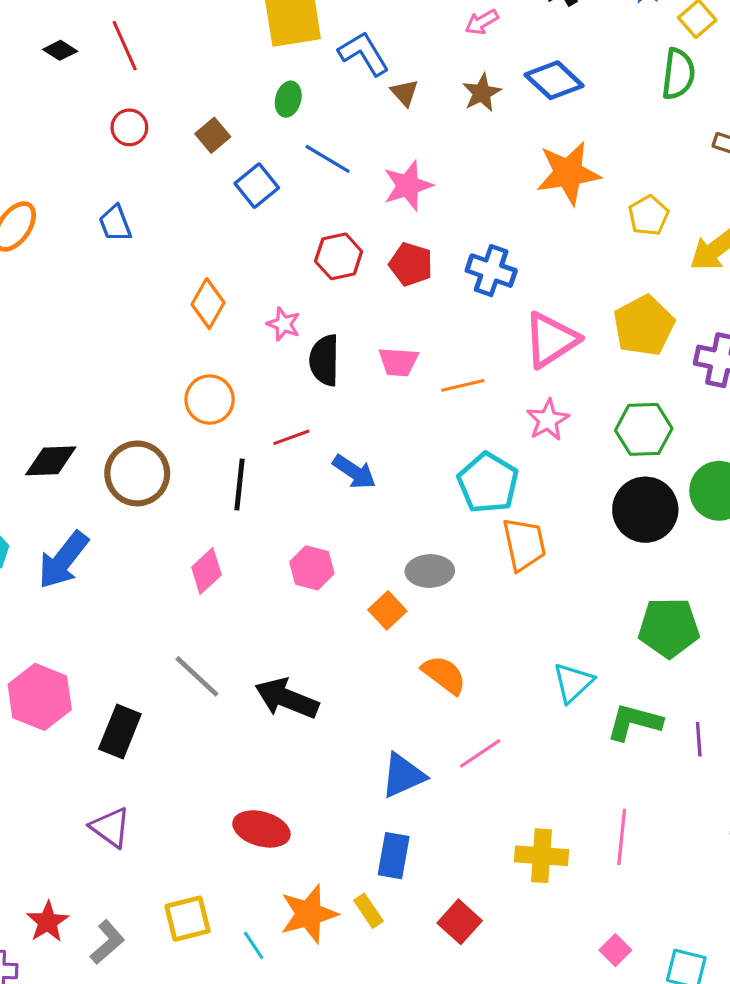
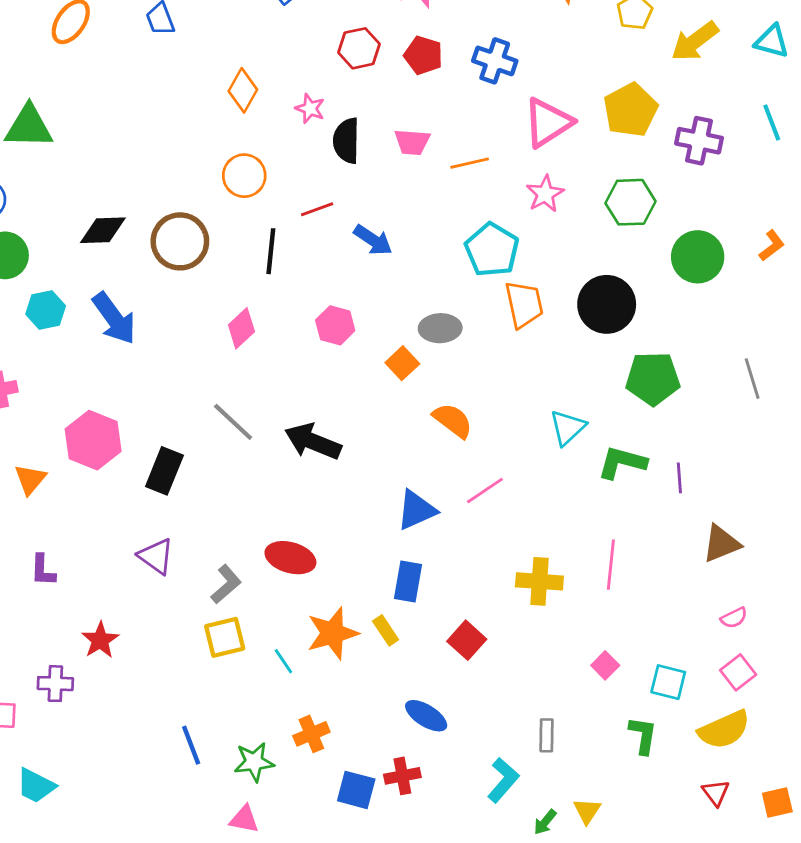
black circle: (645, 510) -> (607, 304), moved
blue arrow: (63, 560) -> (114, 318), turned -74
gray L-shape: (107, 942) -> (226, 584), moved

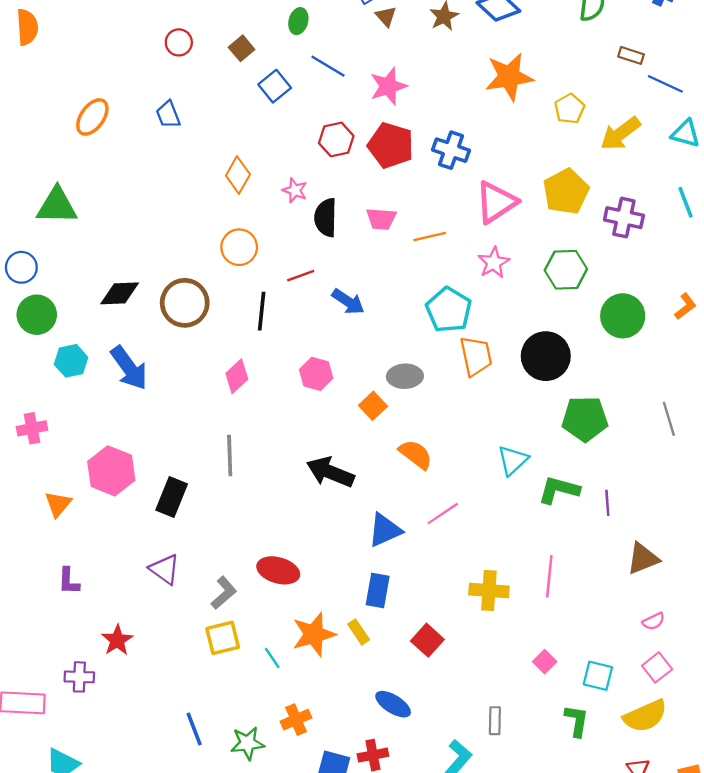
red pentagon: (423, 55) -> (391, 145), size x1.4
gray line: (233, 422) -> (230, 456), turned 45
black arrow: (313, 441) -> (330, 472), moved

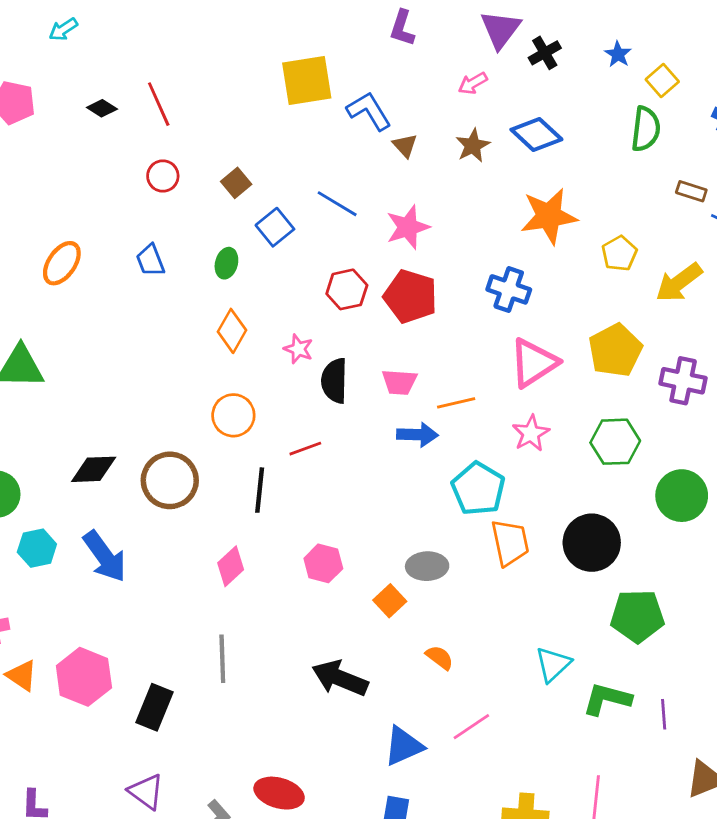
green ellipse: (298, 21) -> (226, 263), moved
blue cross: (451, 150) -> (509, 289), moved
blue arrow: (348, 302) -> (417, 435), moved, turned -32
orange semicircle: (416, 454) -> (440, 657), size x0.7
orange triangle: (58, 504) -> (22, 675), moved, turned -36

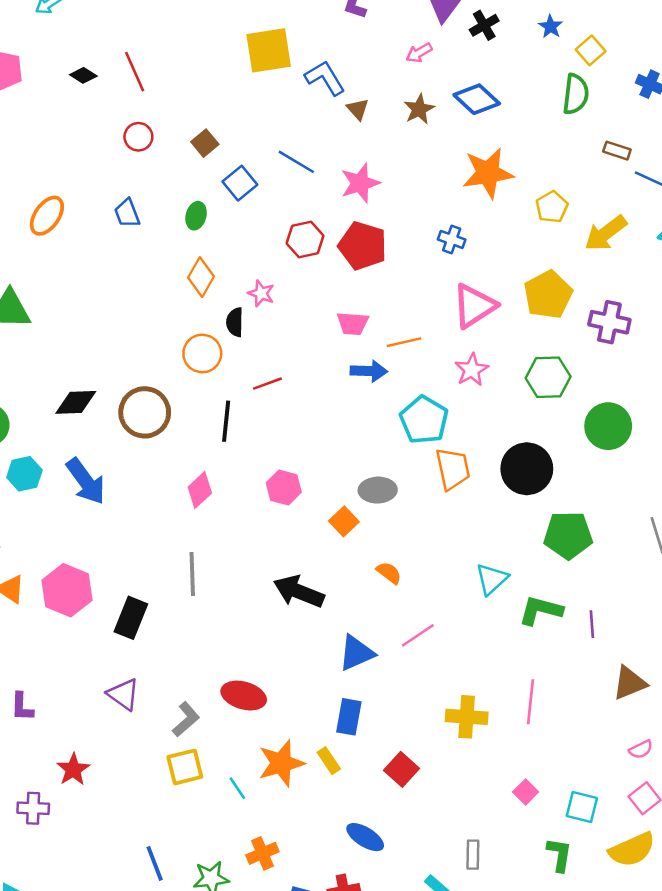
blue cross: (509, 289) -> (452, 239), size x0.7
black semicircle: (334, 381) -> (235, 322), moved, size x0.7

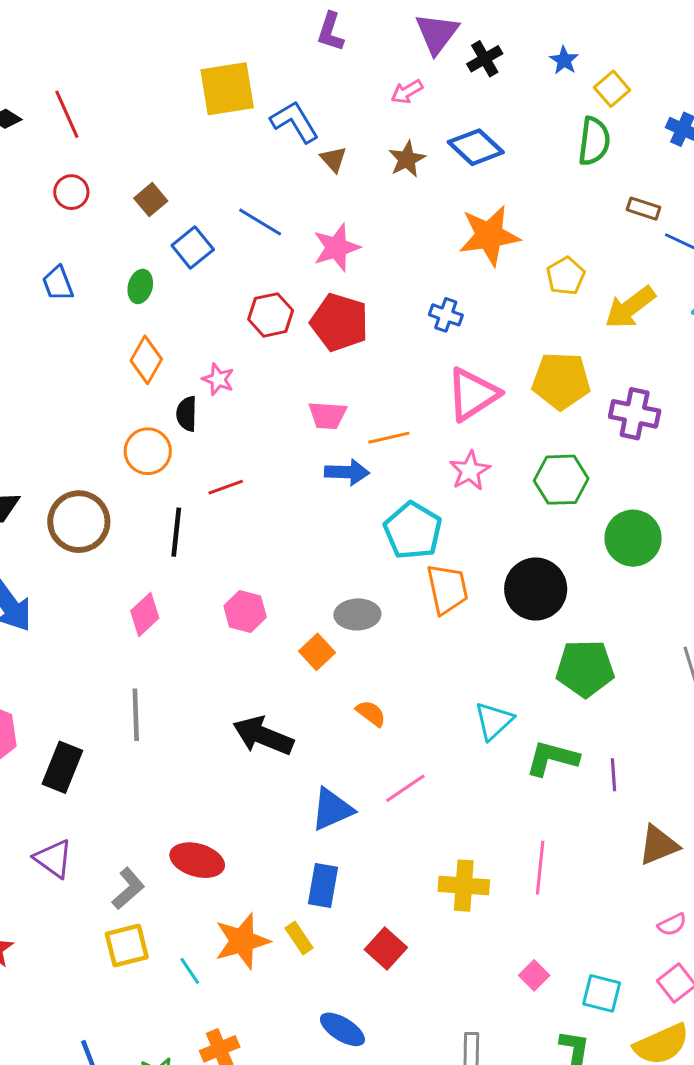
yellow pentagon: (548, 295) -> (561, 381), turned 30

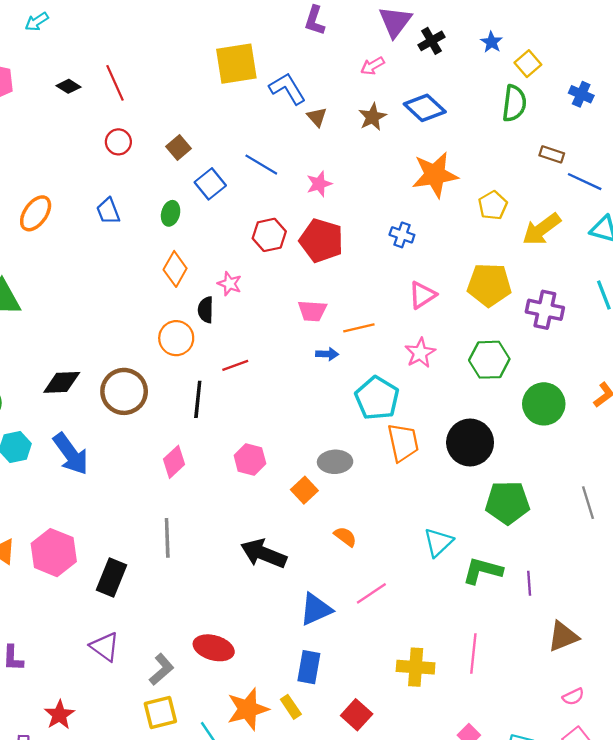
pink star: (336, 248) -> (319, 184), size x0.7
pink triangle: (473, 394) -> (422, 295), size x0.7
blue arrow: (347, 472) -> (327, 354), size x0.7

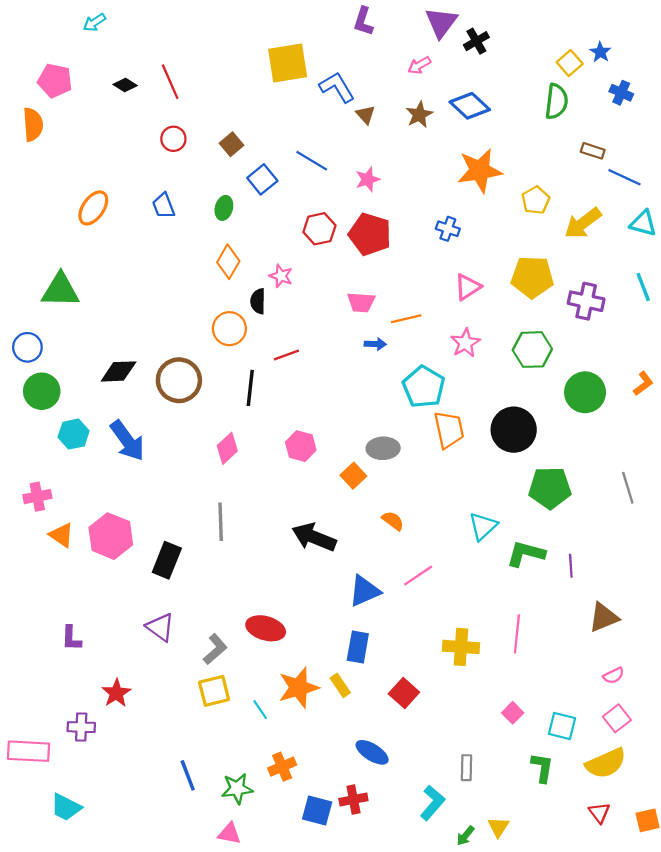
blue star: (492, 42) -> (600, 52), moved

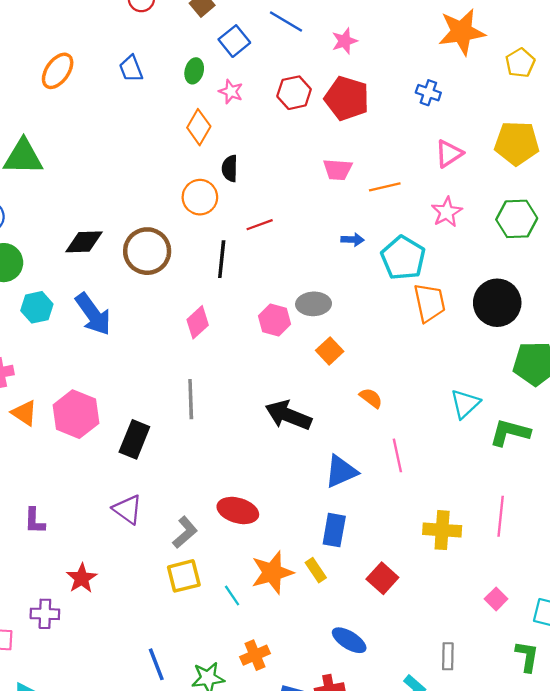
pink star: (281, 276) -> (231, 92), moved
blue arrow: (375, 344) -> (353, 240), moved
gray ellipse: (383, 448) -> (314, 304), moved
pink line: (418, 576) -> (397, 455), turned -68

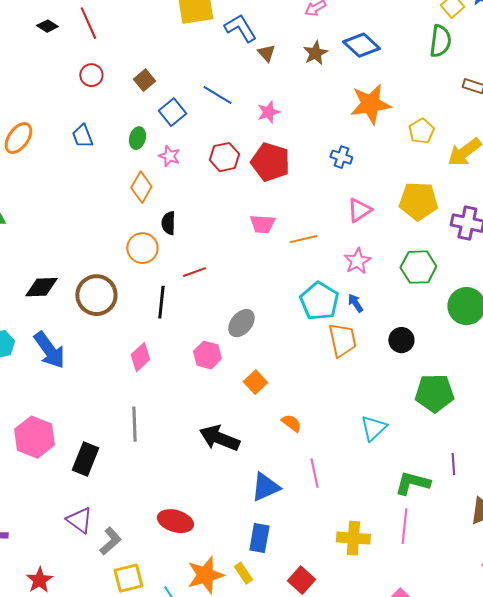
blue arrow: (353, 240) -> (355, 303), moved, turned -126
black circle: (497, 303) -> (401, 340), size x0.6
gray ellipse: (314, 304) -> (241, 323), moved, turned -48
green L-shape: (510, 432) -> (412, 483), moved
gray L-shape: (185, 532) -> (110, 541), moved

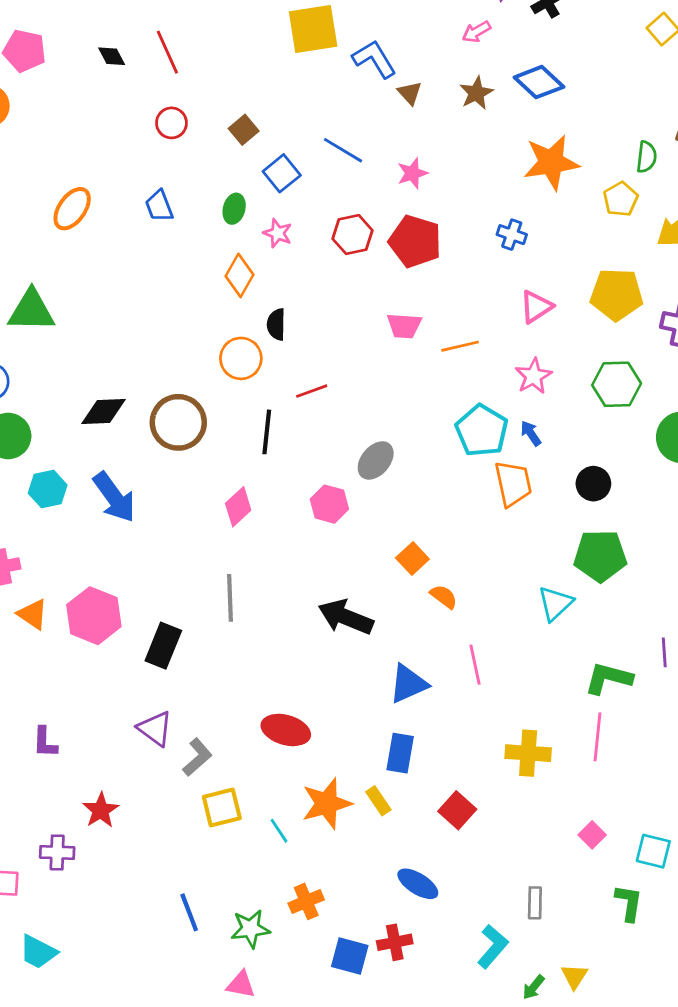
black diamond: (47, 26) -> (112, 56), turned 30
green semicircle: (440, 41) -> (646, 157), moved, size x0.7
orange square: (255, 382) -> (412, 558), moved
green pentagon: (434, 393) -> (600, 556), moved

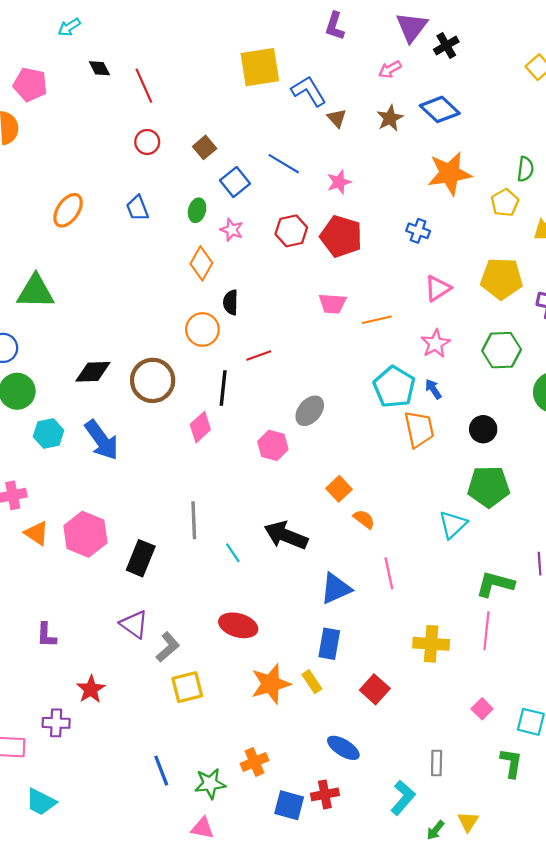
black diamond: (112, 56) -> (99, 68), moved
pink diamond: (238, 507) -> (200, 427), moved
cyan line: (279, 831) -> (233, 553), moved

